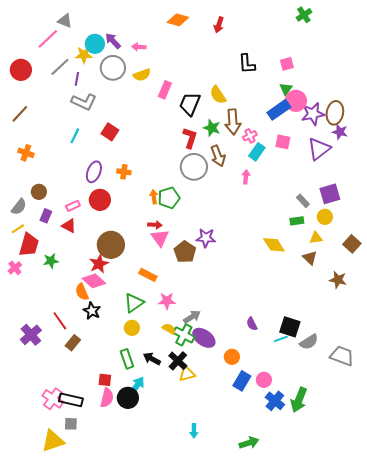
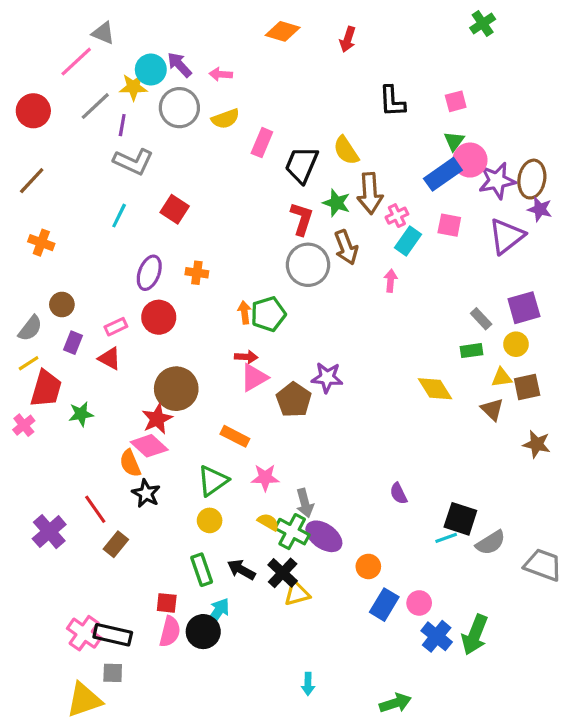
pink triangle: (160, 238) -> (254, 378), turned 36
brown square: (352, 244) -> (527, 387), moved, turned 36
gray arrow: (192, 317) -> (305, 503), turned 108
purple semicircle: (252, 324) -> (398, 493), moved

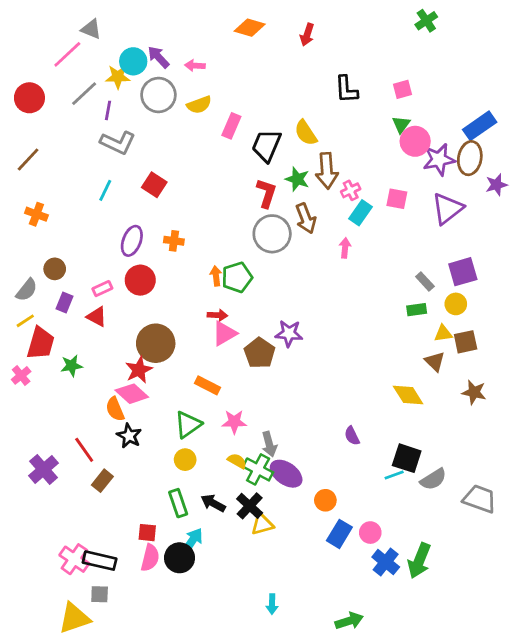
blue rectangle: (443, 174) -> (480, 126), moved
purple star: (540, 209) -> (496, 185), moved, turned -30
yellow diamond: (435, 389) -> (408, 395), moved

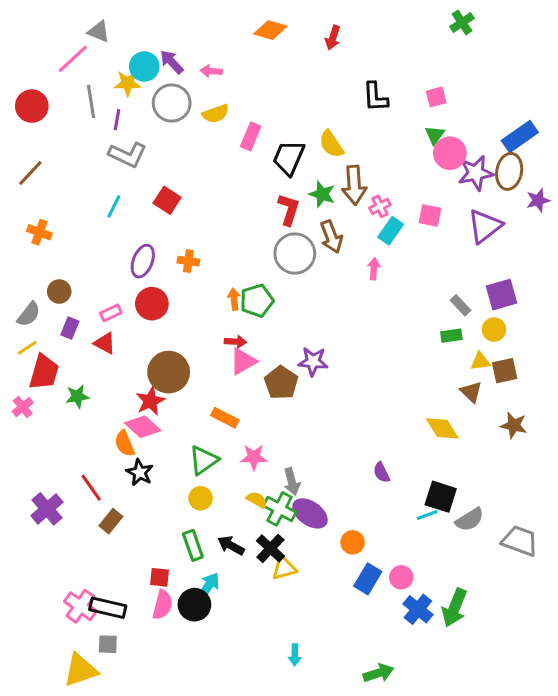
gray line: (84, 94) -> (91, 101), turned -56

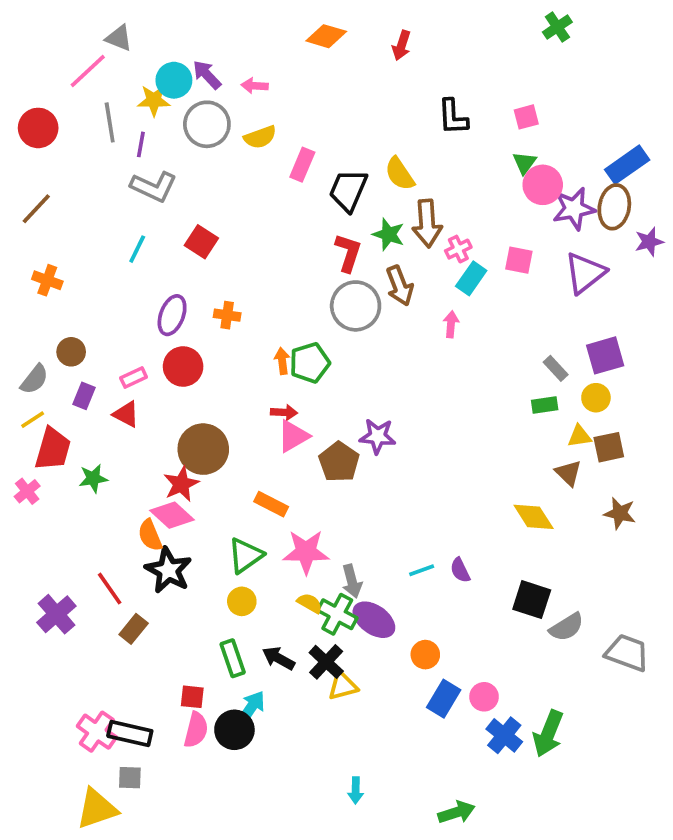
pink star: (254, 457) -> (306, 552), size x1.4
black star: (140, 472) -> (168, 570), size x1.4
cyan line: (427, 515) -> (422, 570), moved

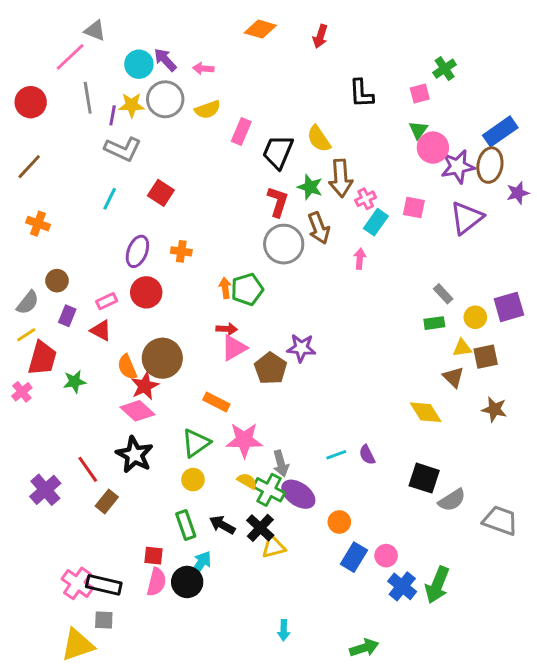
green cross: (557, 27) -> (445, 69), moved
yellow star: (154, 100) -> (132, 105), moved
purple square: (605, 355) -> (509, 307), moved
orange semicircle: (150, 535) -> (127, 367), moved

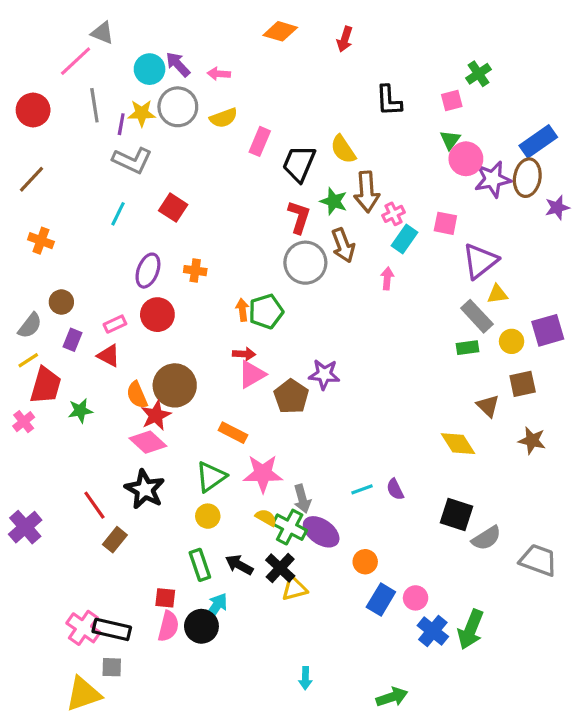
purple triangle: (467, 218) -> (480, 261), moved
gray rectangle: (443, 294) -> (477, 316), size x1.5
yellow triangle: (462, 348) -> (497, 294), moved
purple cross: (45, 490) -> (25, 527), moved

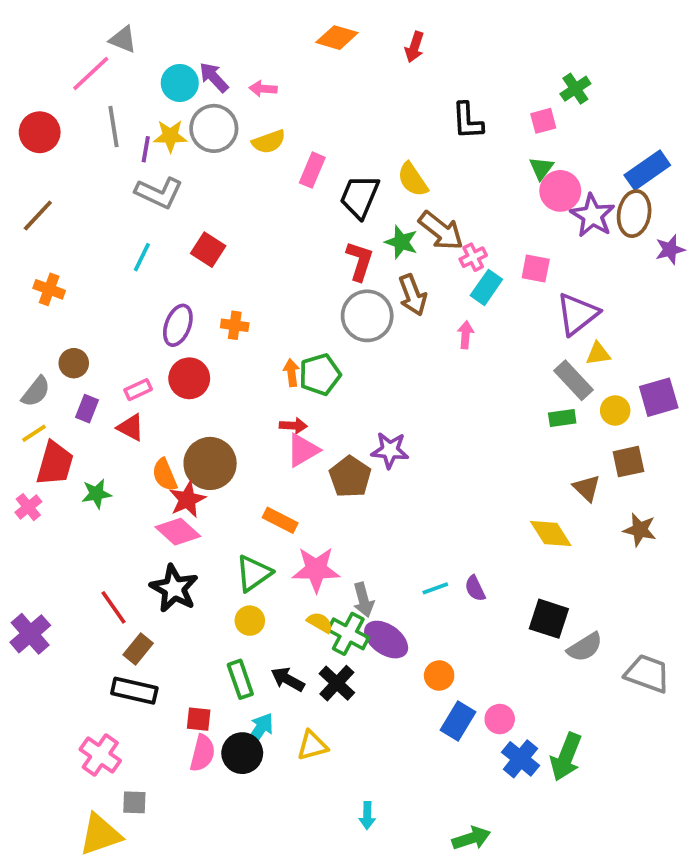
purple star: (493, 179) -> (592, 216), turned -30
brown arrow: (367, 192) -> (441, 231), turned -48
yellow triangle: (294, 588) -> (312, 746), moved
black rectangle: (112, 629) -> (134, 691), moved

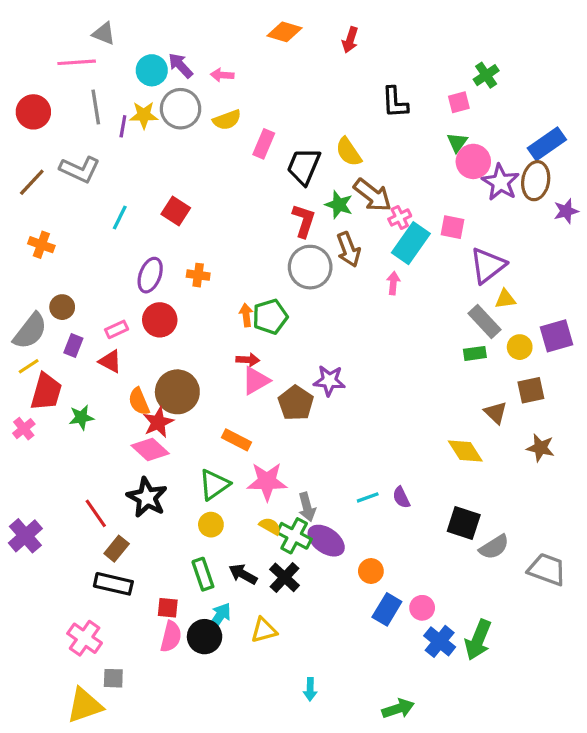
pink line: (91, 74) -> (77, 62), turned 39
gray L-shape: (159, 193) -> (80, 169), moved
cyan rectangle: (486, 287) -> (411, 243), size x1.4
gray semicircle: (36, 392) -> (30, 331), size x1.4

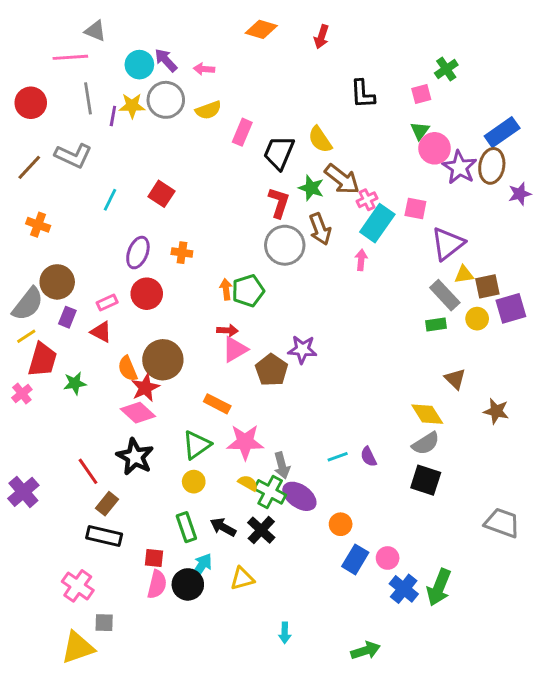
brown circle: (62, 307) -> (57, 282), size x1.5
brown square: (531, 390) -> (487, 286), moved
gray semicircle: (494, 547) -> (426, 443), moved

